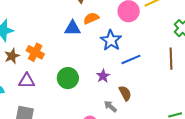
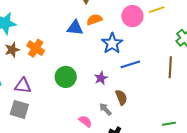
purple triangle: (27, 81) -> (23, 86), moved

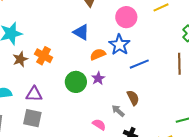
pink circle: (132, 16) -> (126, 17), moved
orange semicircle: (95, 20) -> (98, 54), moved
blue triangle: (75, 28) -> (81, 32), turned 30
purple star: (101, 78) -> (98, 78), moved

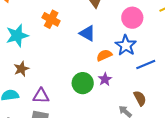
orange cross: (44, 56) -> (51, 19), moved
brown star: (20, 59) -> (21, 69), moved

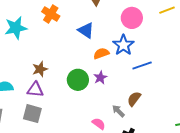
brown star: (21, 69) -> (40, 69), moved
brown semicircle: (140, 98) -> (134, 99), turned -119

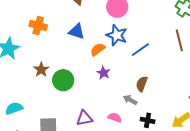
brown star: (40, 69) -> (41, 70), moved
green circle: (78, 80) -> (63, 80), moved
purple triangle: (35, 90) -> (84, 118), moved

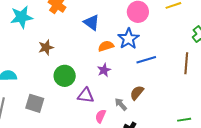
green circle: (63, 80) -> (65, 76), moved
purple triangle: (84, 118) -> (86, 95), moved
pink semicircle: (115, 118) -> (101, 116), turned -104

